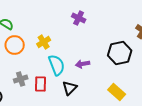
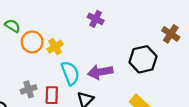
orange circle: (15, 45) -> (32, 42), moved
purple arrow: (83, 64) -> (100, 72), size x1.5

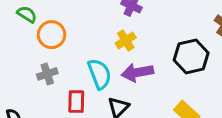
yellow cross: (55, 47) -> (126, 40), moved
gray cross: (29, 89) -> (47, 74), moved

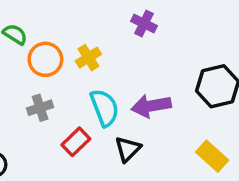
yellow cross: (126, 40) -> (88, 58), moved
red rectangle: (76, 102) -> (76, 142), turned 45

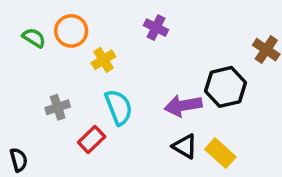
orange circle: (45, 59) -> (71, 31), moved
purple arrow: (151, 106) -> (183, 106), moved
black triangle: (128, 149) -> (185, 146), moved, turned -44

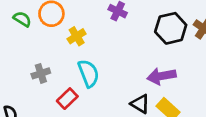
black hexagon: (226, 87) -> (171, 28), moved
purple arrow: (183, 106) -> (161, 76), moved

